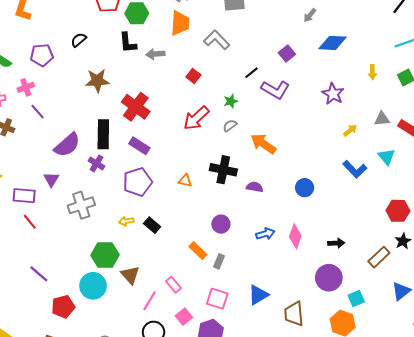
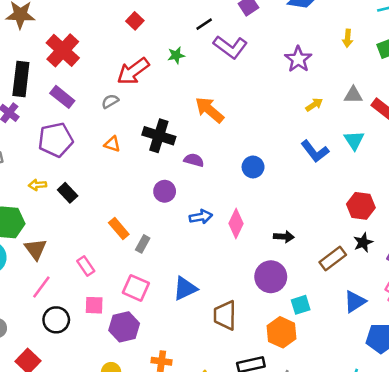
gray semicircle: (230, 126) -> (110, 101), moved
purple circle: (221, 224) -> (165, 191), moved
pink line: (150, 301) -> (41, 287), moved
pink square: (184, 317) -> (94, 305), turned 35

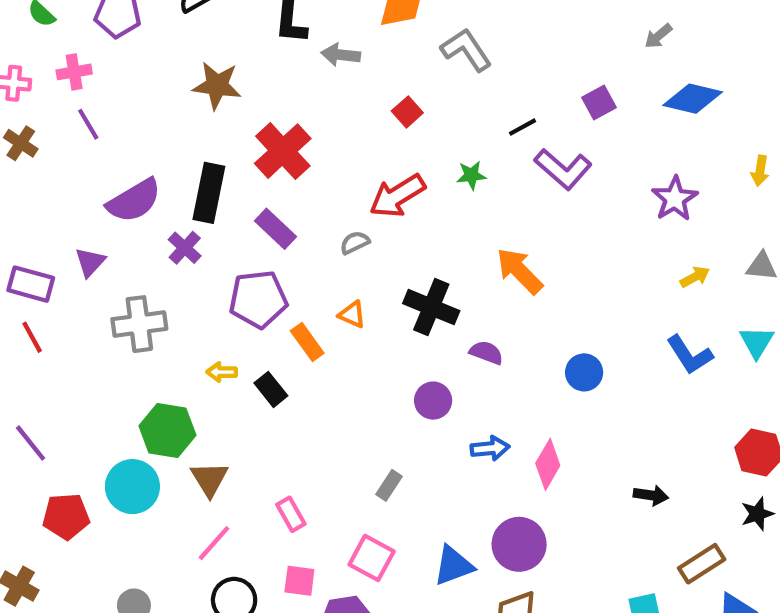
orange rectangle: (119, 229) -> (307, 342), moved
black arrow: (284, 237) -> (651, 495), moved
brown rectangle: (333, 259) -> (702, 564), moved
purple circle: (271, 277) -> (519, 544), moved

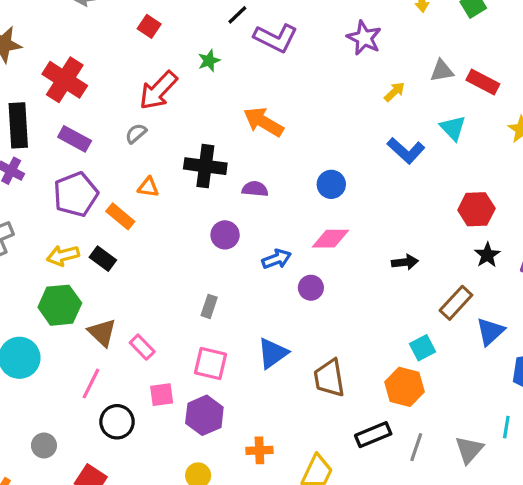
yellow arrow: (222, 372) -> (63, 255), size x1.4
green hexagon: (167, 431) -> (60, 305), moved
pink diamond: (548, 464) -> (331, 239), moved, turned 75
brown triangle: (209, 479) -> (102, 333), moved
purple circle: (519, 544) -> (311, 288), moved, size x0.6

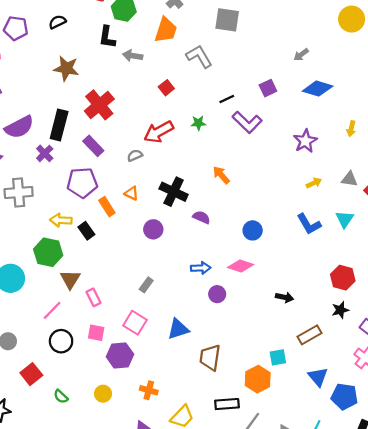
orange arrow: (263, 122) -> (221, 175), size x0.7
purple circle: (225, 235) -> (153, 229), moved
blue triangle: (490, 331) -> (318, 377), moved, turned -45

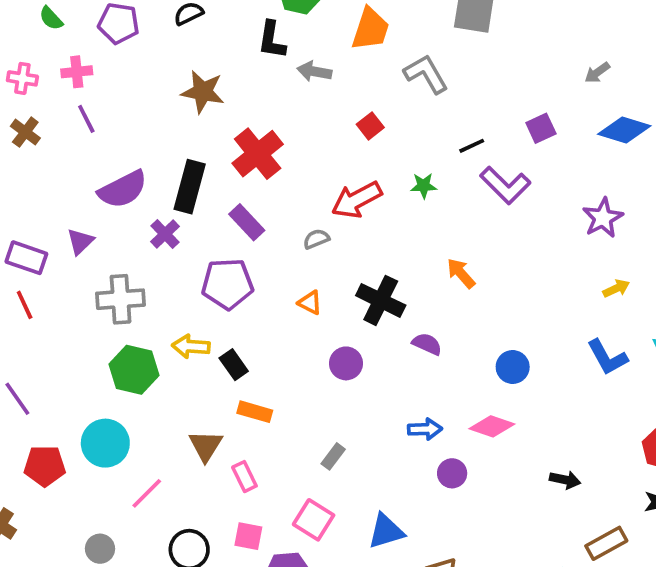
orange rectangle: (107, 207) -> (255, 412), moved, turned -42
green hexagon: (48, 252) -> (134, 370), moved
pink line: (52, 310) -> (147, 493), moved

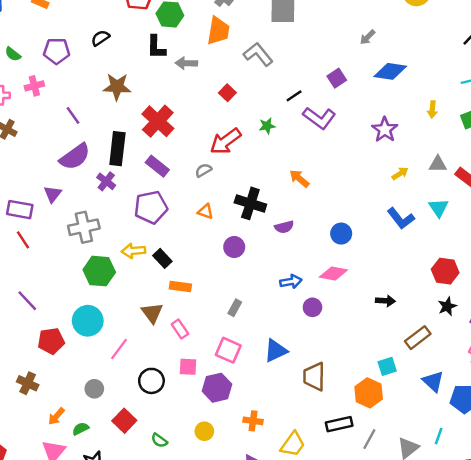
purple line: (86, 119) -> (73, 115), moved
purple semicircle: (427, 344) -> (284, 227), turned 150

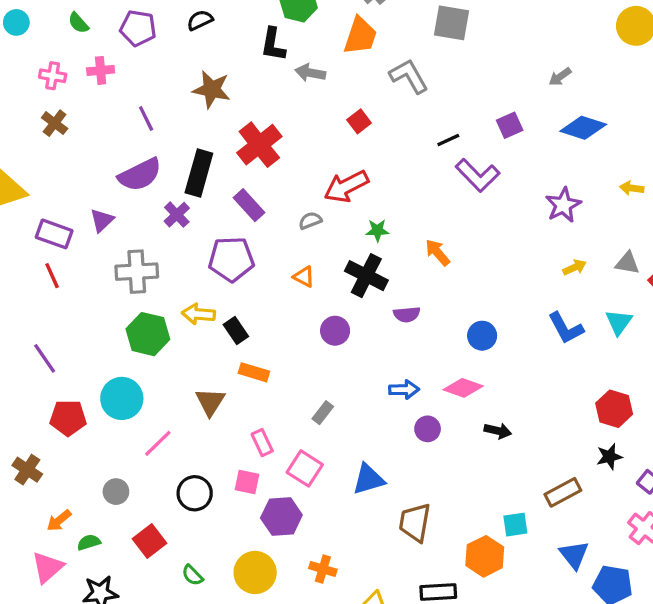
yellow arrow: (432, 109) -> (632, 188), turned 84
green star: (267, 126) -> (377, 230), moved
black arrow: (385, 301) -> (498, 431), moved
pink rectangle: (180, 329) -> (262, 443), moved
yellow circle: (204, 431) -> (255, 572), size x1.6

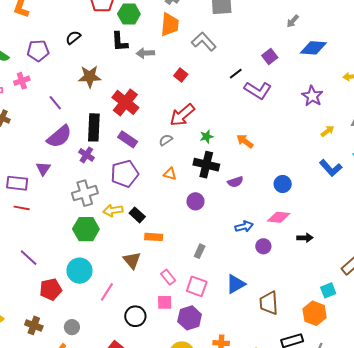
gray cross: (137, 272) -> (85, 193), moved
red line: (52, 276) -> (22, 208), turned -42
gray circle: (116, 492) -> (72, 327), moved

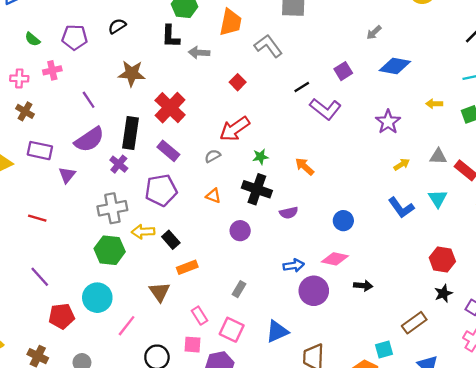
purple rectangle: (17, 183) -> (40, 151), moved
orange rectangle: (154, 237) -> (187, 267), turned -30
purple circle: (263, 246) -> (314, 291), size x1.6

